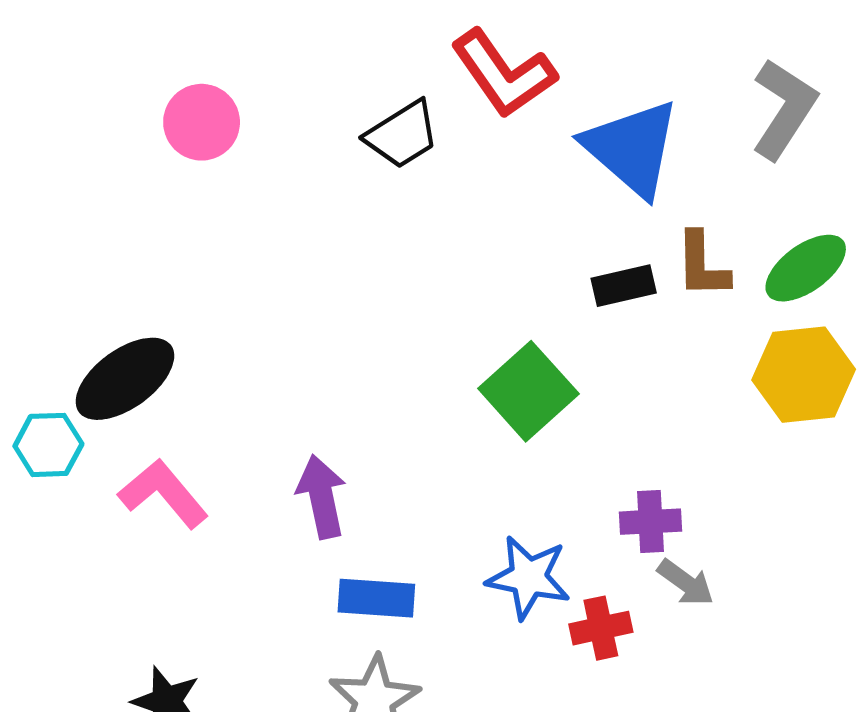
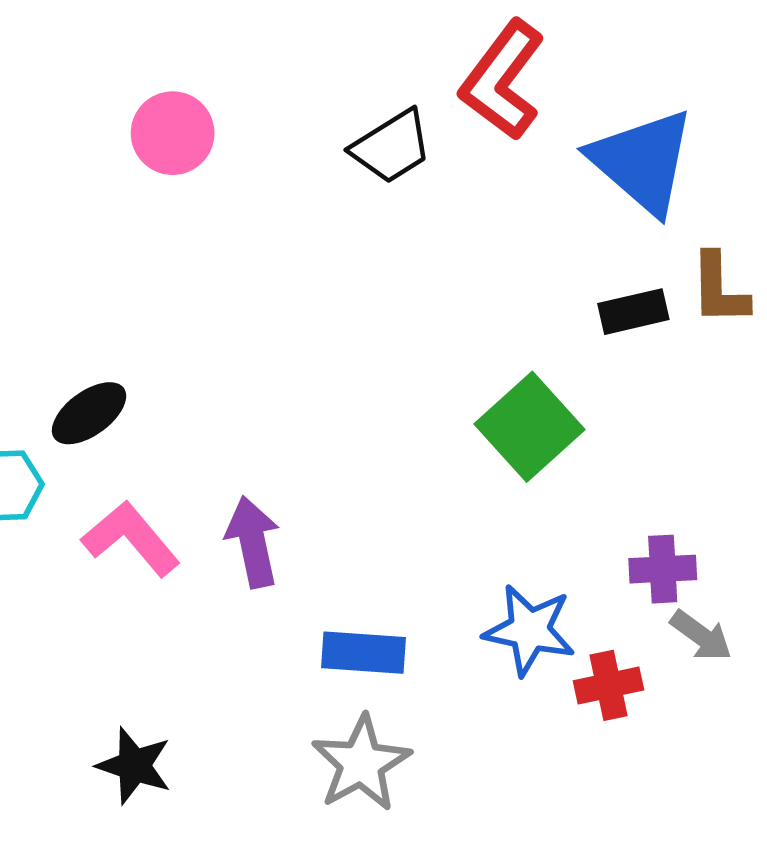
red L-shape: (504, 74) -> (502, 80), turned 72
black ellipse: (125, 379) -> (89, 413), size x0.7
purple arrow: (322, 497) -> (253, 542), moved

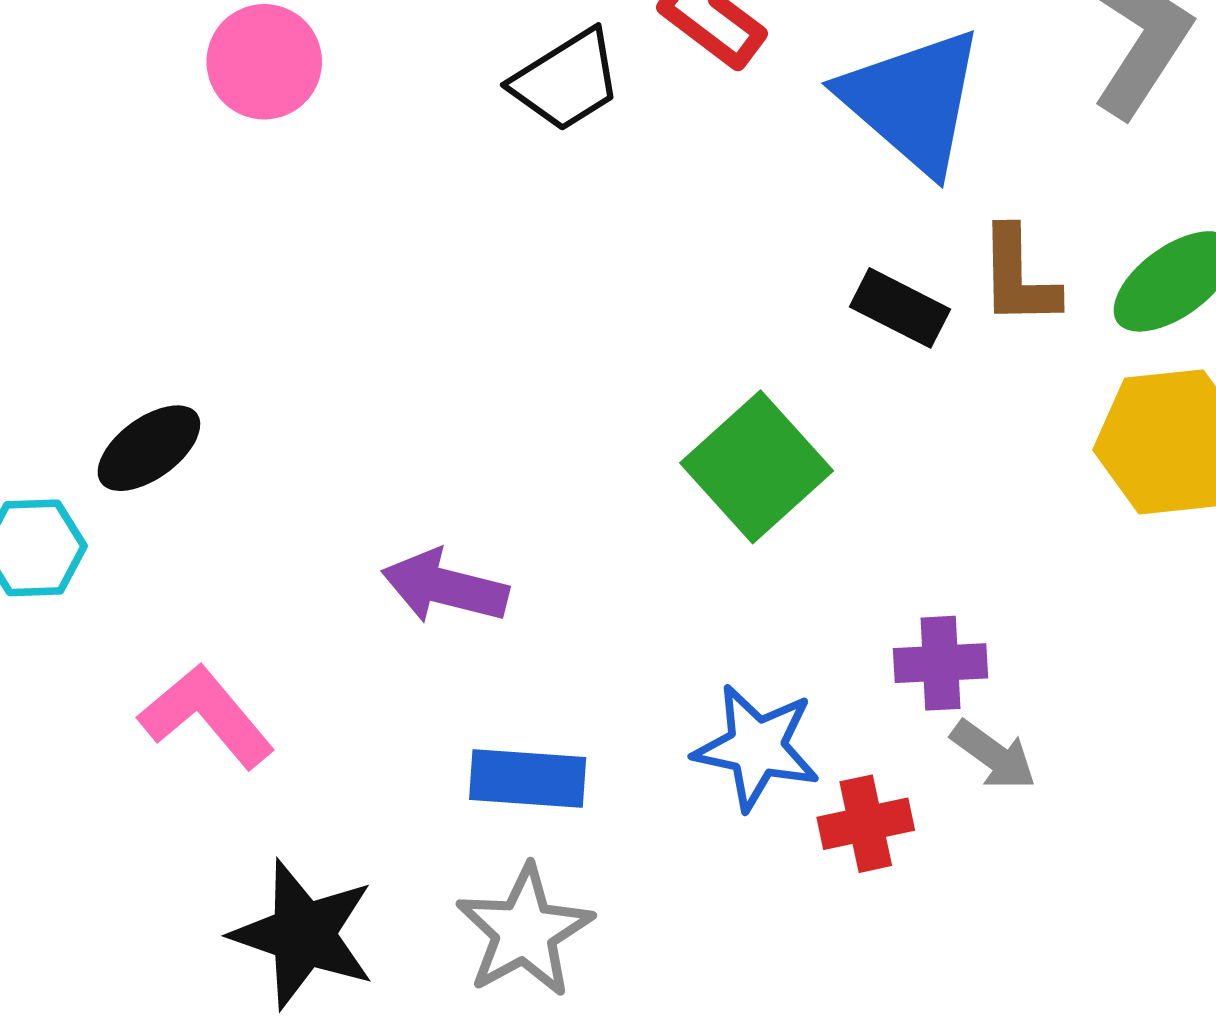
black rectangle: (633, 312) -> (900, 308), turned 40
pink L-shape: (131, 539) -> (207, 716), moved
purple arrow: (253, 542) -> (445, 587), moved, turned -64
black star: (134, 766) -> (303, 934), moved, size x1.4

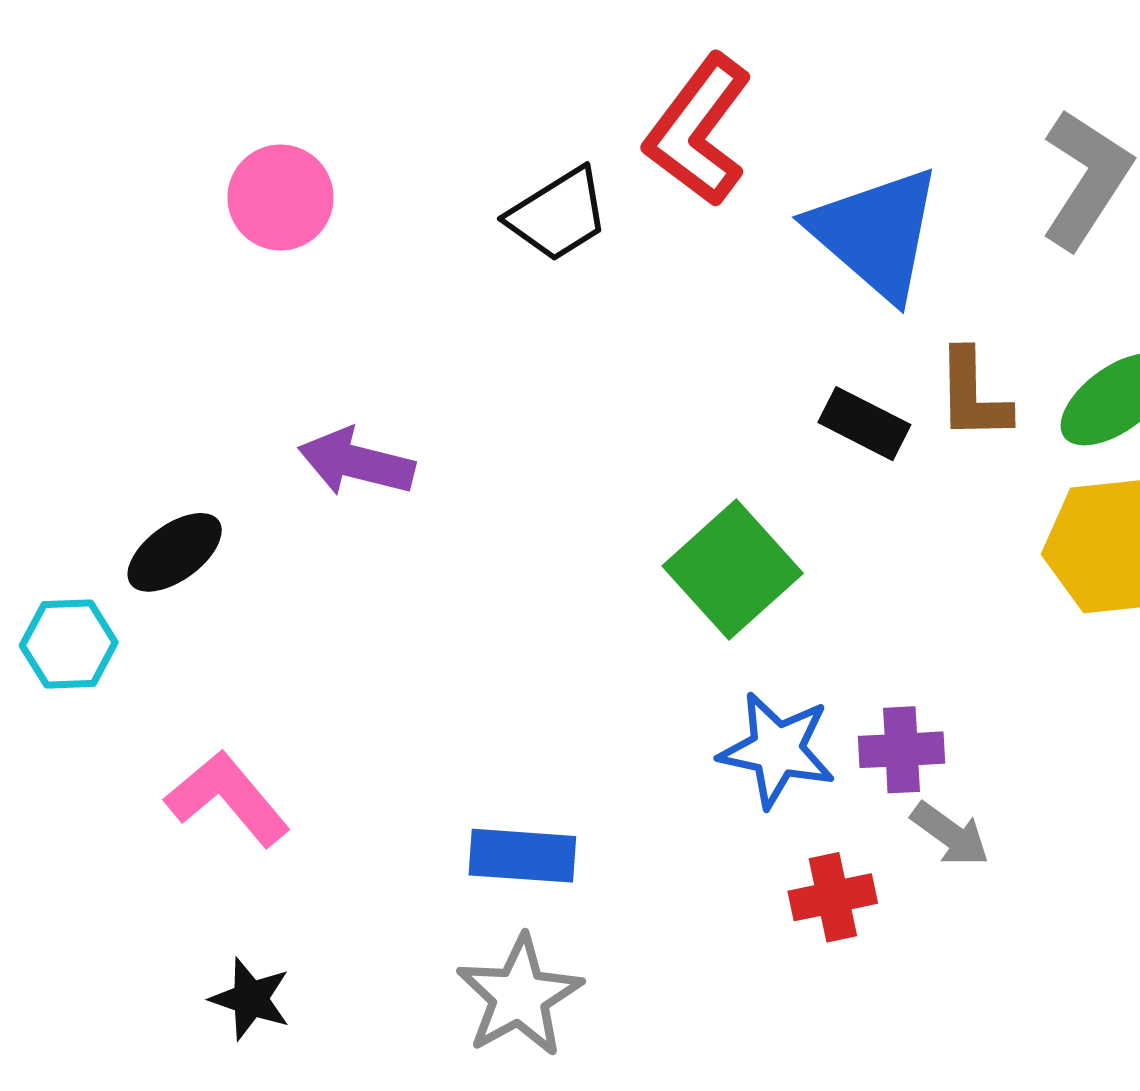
purple arrow: (445, 587) -> (356, 462), moved
blue star: (757, 747) -> (777, 750), moved
black star: (303, 934) -> (250, 999), moved, size x0.6

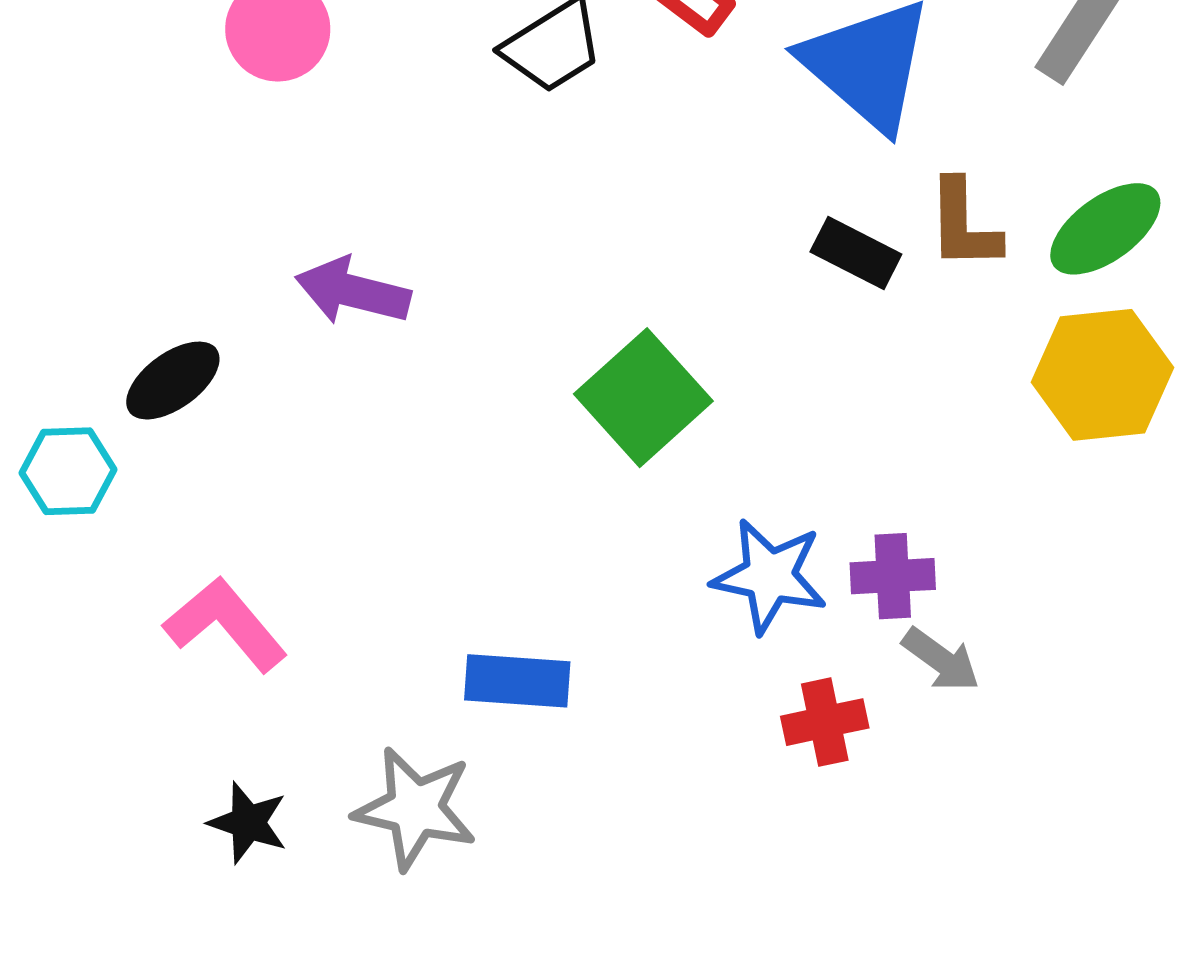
green square: (733, 570) -> (643, 398), moved
gray star: (519, 996) -> (415, 808), moved, turned -30

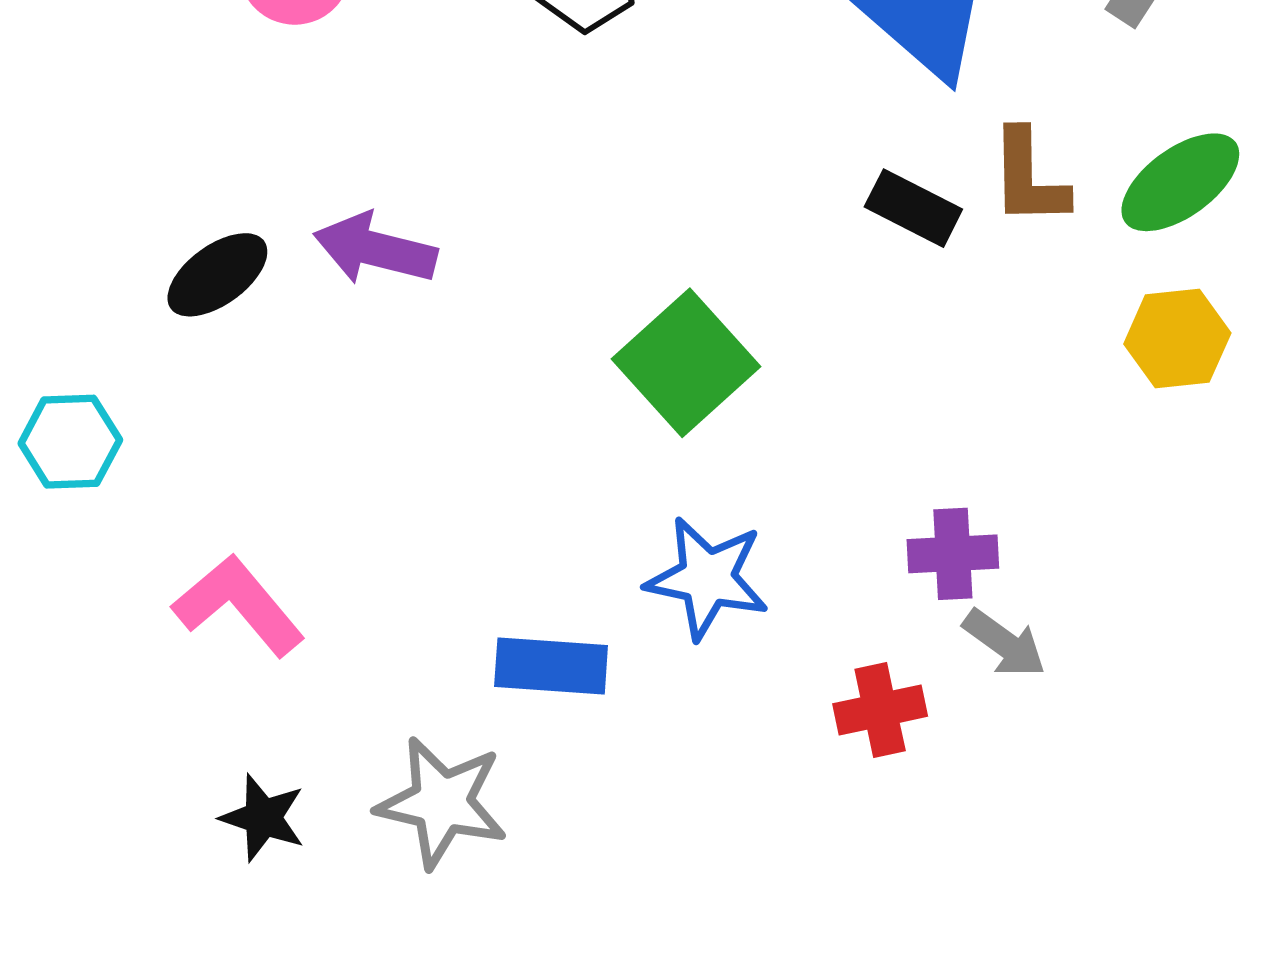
yellow hexagon: (1103, 375) -> (1177, 339), size x0.7
black ellipse: (173, 381) -> (217, 275), moved
blue star: (769, 576) -> (707, 578), moved

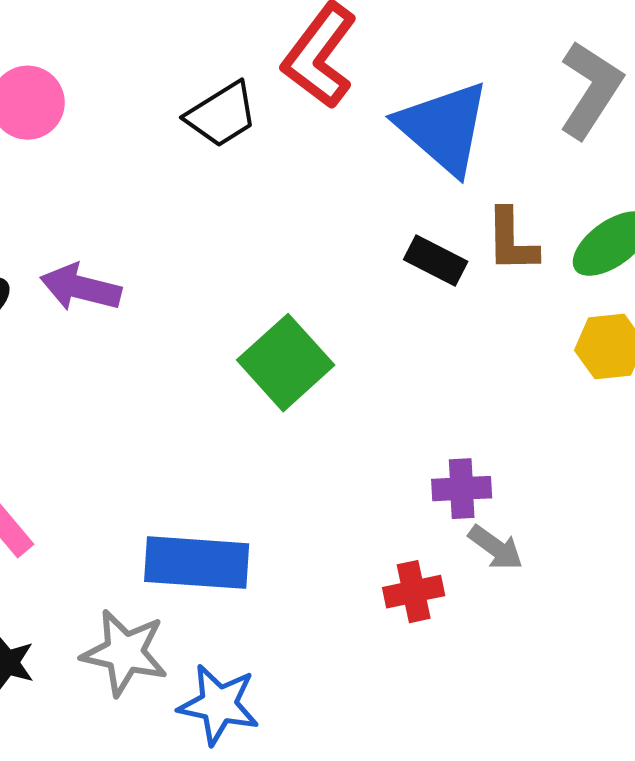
blue star: (707, 578) -> (219, 705), moved
blue rectangle: (551, 666) -> (197, 563), size x1.4

